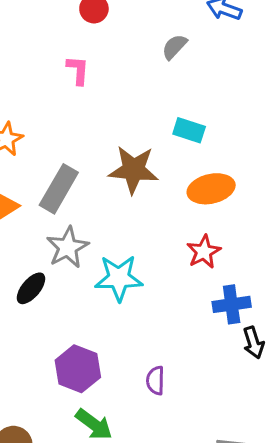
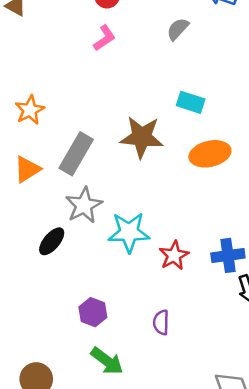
pink L-shape: (78, 70) -> (104, 38), moved, turned 52
red star: (204, 252) -> (174, 255), moved
purple hexagon: (78, 369) -> (93, 312), size x0.7

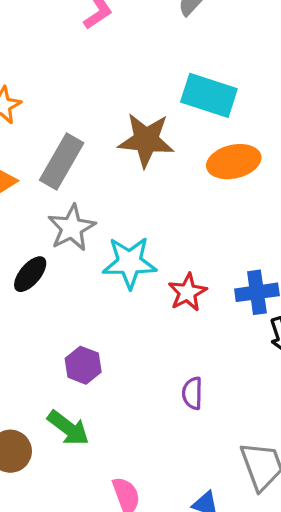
cyan rectangle: (191, 102) -> (209, 95), size x1.5
purple semicircle: (161, 322) -> (192, 393), moved
green arrow: (107, 361) -> (68, 428), moved

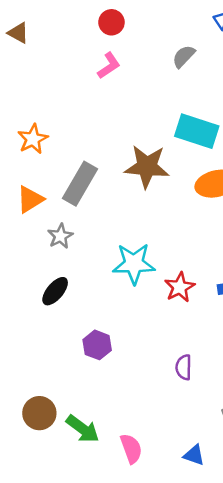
gray star: (72, 228) -> (60, 236), moved, size x0.7
black ellipse: (30, 274) -> (55, 291), moved
green arrow: (68, 428) -> (83, 429), moved

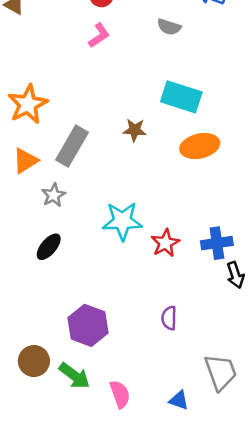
gray semicircle: (184, 56) -> (169, 27), turned -115
orange star: (33, 139) -> (28, 104), size x1.4
brown star: (147, 167) -> (135, 130), size x0.6
purple hexagon: (97, 345) -> (88, 325), moved, size x1.5

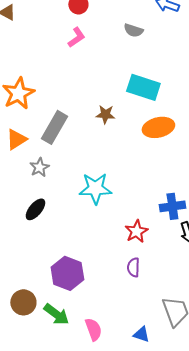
red star: (165, 243) -> (136, 231), moved

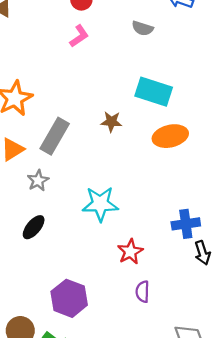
red star: (136, 231) -> (130, 252), moved

